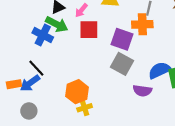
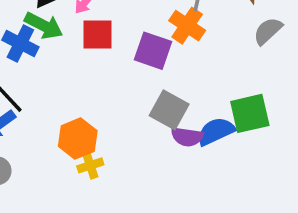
orange cross: (142, 24) -> (187, 26), turned 36
gray square: (122, 64) -> (169, 110), moved
blue semicircle: (159, 70) -> (216, 131), moved

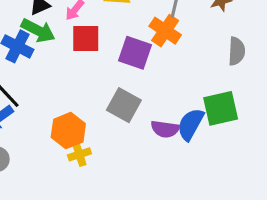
gray semicircle: (268, 31) -> (237, 51), moved, turned 136
gray square: (169, 110) -> (124, 105), moved
blue semicircle: (216, 131) -> (191, 124), turned -36

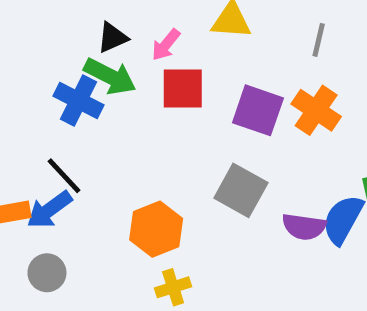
orange cross: (165, 31) -> (316, 110), moved
yellow cross: (79, 154) -> (173, 287), moved

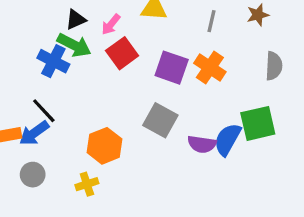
red square: (183, 88) -> (122, 53), turned -36
yellow cross: (173, 287) -> (87, 184), moved

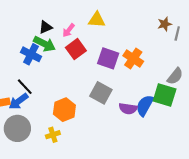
gray line: (211, 21) -> (177, 33), moved
gray semicircle: (274, 66) -> (175, 76), moved, turned 36
green square: (258, 123) -> (165, 95), turned 30
gray circle: (33, 175) -> (17, 128), size x1.6

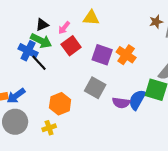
black line: (25, 87) -> (39, 63), moved

